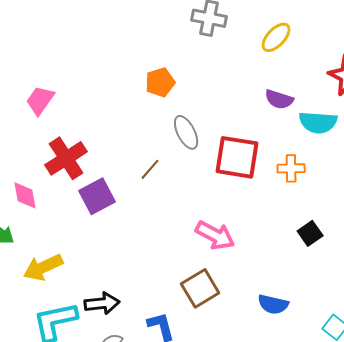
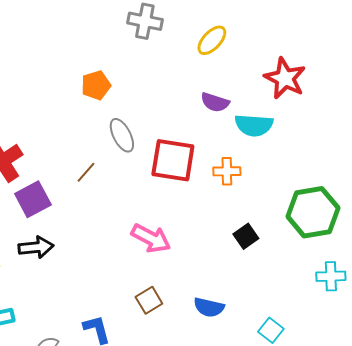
brown square: (200, 288) -> (149, 300), moved, size x0.7
black arrow: (102, 303) -> (36, 247), moved

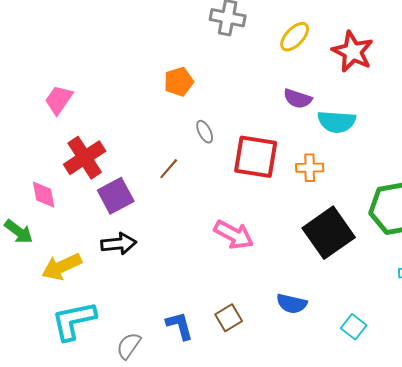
red star: (285, 78) -> (353, 52), moved
gray ellipse: (122, 135) -> (205, 132), size x0.7
black square: (246, 236) -> (329, 233), size x2.0
brown square: (149, 300) -> (229, 318), moved

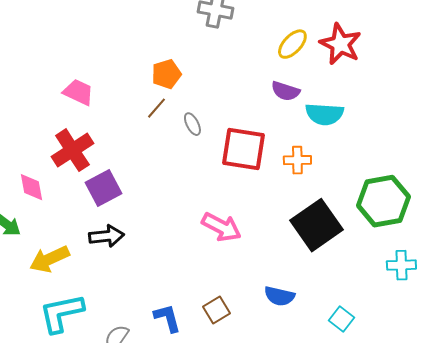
yellow ellipse: (295, 37) -> (292, 44), moved
pink trapezoid: (59, 100) -> (78, 92), moved, turned 80
brown line: (169, 169) -> (156, 108), moved

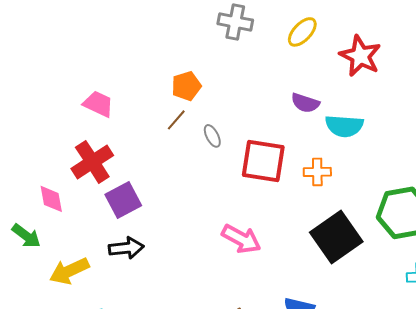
yellow ellipse: (292, 44) -> (302, 32), moved

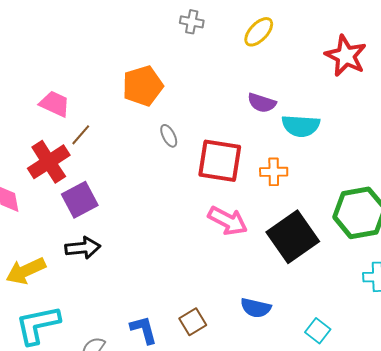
gray cross: (235, 22) -> (192, 22), size x0.7
red star: (360, 56) -> (346, 56), moved
orange pentagon: (186, 86) -> (143, 86), size x1.4
brown line: (176, 120) -> (81, 135), moved
pink arrow: (241, 239) -> (228, 221), moved

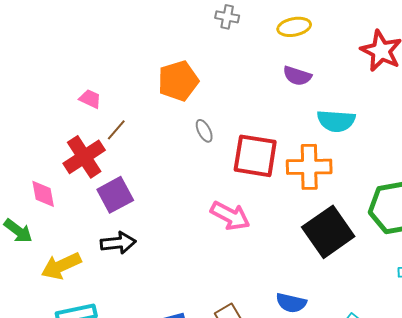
yellow ellipse: (259, 32) -> (294, 27), turned 36
purple semicircle: (262, 103) -> (297, 76), moved
pink trapezoid: (55, 104) -> (90, 99), size x0.7
orange cross: (274, 172) -> (309, 167), size x1.6
pink arrow: (228, 221) -> (230, 216), moved

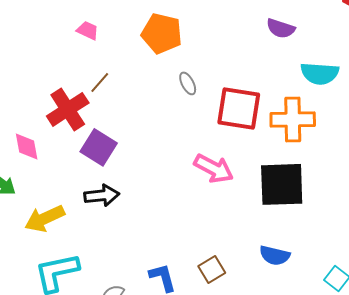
orange pentagon: (178, 81) -> (162, 33), turned 30
pink trapezoid: (90, 99) -> (88, 30), moved
purple square: (115, 195) -> (99, 147), turned -30
black square: (328, 232) -> (282, 184), moved, turned 33

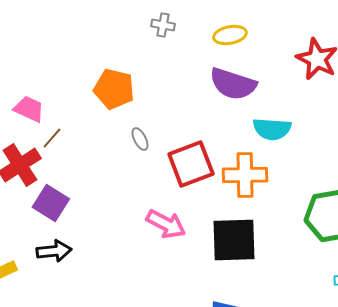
purple semicircle: (281, 28) -> (233, 84), size x1.6
pink trapezoid: (88, 30) -> (29, 109), moved, size x1.4
red square: (239, 108) -> (191, 164), turned -30

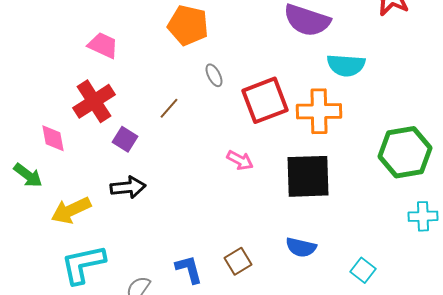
brown line: (52, 138) -> (169, 108), moved
purple square: (51, 203) -> (125, 139), size x0.7
pink arrow: (166, 224) -> (240, 160), size x0.7

